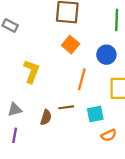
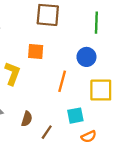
orange square: (71, 45) -> (36, 51), moved, turned -35
brown line: (66, 107) -> (47, 132), moved, turned -48

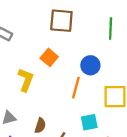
orange square: (36, 51) -> (49, 57), turned 35
blue circle: (86, 57) -> (90, 65), moved

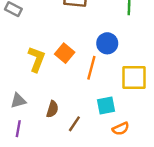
orange square: (49, 57) -> (65, 53), moved

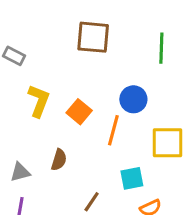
yellow L-shape: (37, 59) -> (39, 101), moved
brown semicircle: (52, 109) -> (59, 160), moved

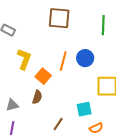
orange square: (79, 112) -> (43, 76), moved
orange line: (113, 130) -> (63, 61), moved

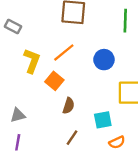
orange line: (63, 61) -> (64, 53), moved, turned 36
brown semicircle: (37, 97) -> (69, 106), moved

